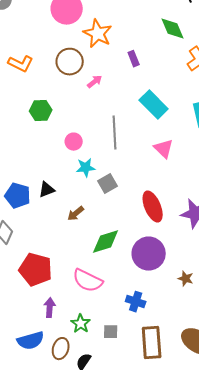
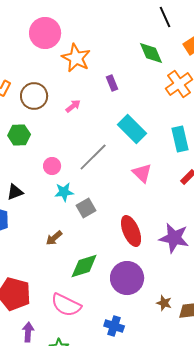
brown circle: (70, 62) -> (34, 96), moved
gray line: (115, 133) -> (93, 157), turned 48
black triangle: (47, 190) -> (15, 192), moved

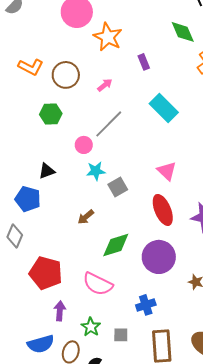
gray line: (93, 157) -> (109, 124), moved
pink triangle: (142, 173) -> (167, 171), moved
blue cross: (114, 326) -> (146, 305), turned -36

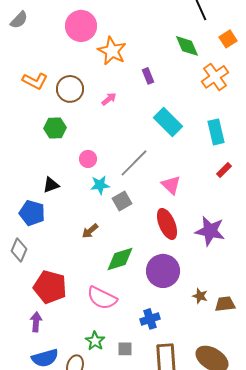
gray line: (109, 124) -> (134, 163), moved
purple arrow: (60, 311) -> (36, 322), moved

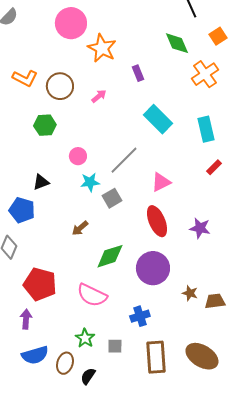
pink triangle: (171, 185) -> (161, 182), turned 50
purple star: (210, 231) -> (200, 228), size x0.7

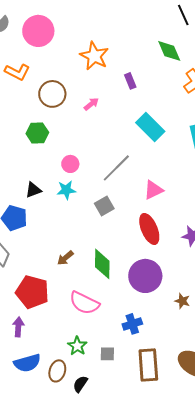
pink circle: (71, 23) -> (38, 31), moved
orange L-shape: (25, 78) -> (17, 72), moved
cyan star: (90, 182) -> (66, 190), moved
brown arrow: (80, 228) -> (65, 258), moved
green diamond: (110, 256) -> (102, 264), turned -72

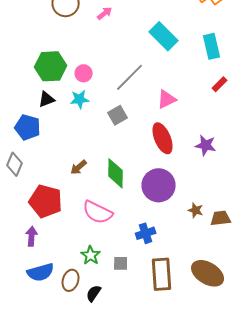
green hexagon: (37, 133) -> (51, 66), moved, size x1.4

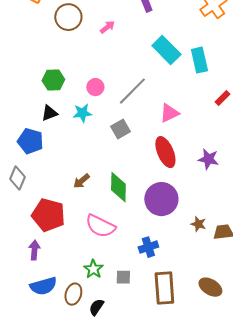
cyan rectangle: (212, 46) -> (199, 60), moved
green hexagon: (51, 66) -> (53, 80), size x0.7
pink circle: (84, 73) -> (95, 87), moved
brown ellipse: (208, 273) -> (210, 287), size x0.7

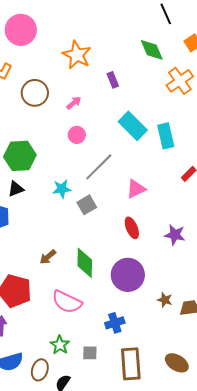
green hexagon: (53, 80) -> (20, 156), size x1.4
pink circle: (95, 87) -> (77, 135), moved
cyan star: (82, 113) -> (62, 189), moved
red ellipse: (165, 152) -> (132, 228), size x0.7

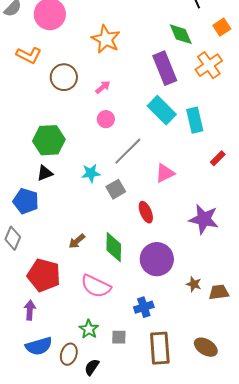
purple rectangle: (113, 80) -> (165, 68), moved, size x2.0
red ellipse: (132, 228) -> (146, 212), moved
purple star: (175, 235) -> (204, 219), size x1.4

